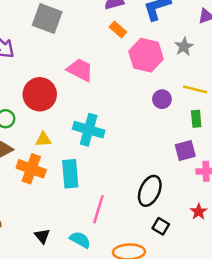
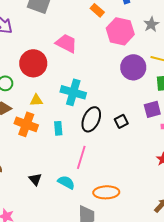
purple circle: (162, 99) -> (133, 67), size x1.6
cyan rectangle: (70, 174) -> (58, 128), size x0.6
black ellipse: (150, 191) -> (91, 119), moved
black square: (161, 226) -> (121, 121), moved, turned 32

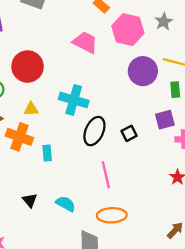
pink trapezoid: (66, 43) -> (85, 42), moved
cyan rectangle: (58, 128) -> (47, 153), moved
pink line: (81, 157) -> (106, 175), moved, turned -30

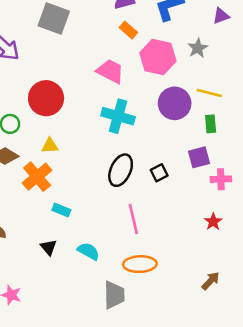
cyan cross: (74, 100) -> (118, 116), moved
orange cross: (19, 137) -> (37, 177), turned 30
cyan rectangle: (47, 153) -> (61, 210), moved, turned -63

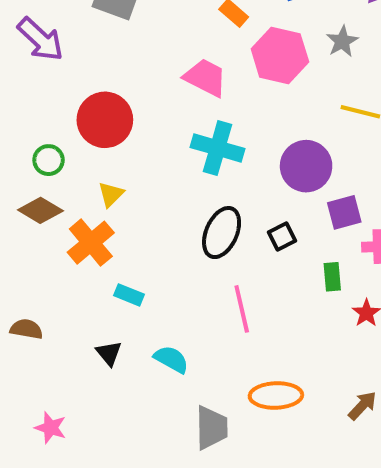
purple circle: (175, 103) -> (306, 166), moved
green rectangle: (211, 124) -> (332, 277), moved
yellow triangle: (50, 146) -> (111, 194), turned -42
orange ellipse: (140, 264) -> (276, 395), moved

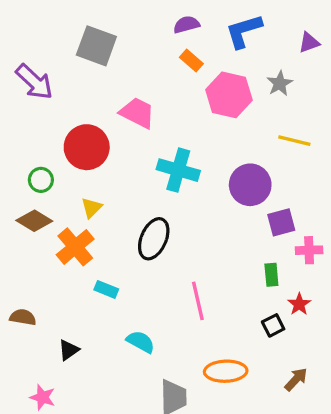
pink trapezoid: (205, 78) -> (137, 113), moved
black ellipse: (222, 233) -> (154, 239), moved
black square: (282, 237) -> (273, 325), moved
black triangle: (109, 353) -> (69, 350), moved, turned 35

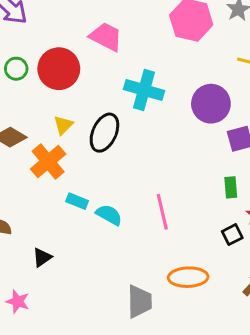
green circle: (41, 180) -> (16, 69), moved
black ellipse: (154, 239) -> (104, 133), moved
cyan semicircle: (141, 342) -> (109, 215), moved

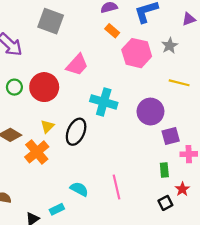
pink trapezoid: (106, 37) -> (77, 65), turned 105
cyan rectangle: (77, 201) -> (57, 209), moved, turned -48

